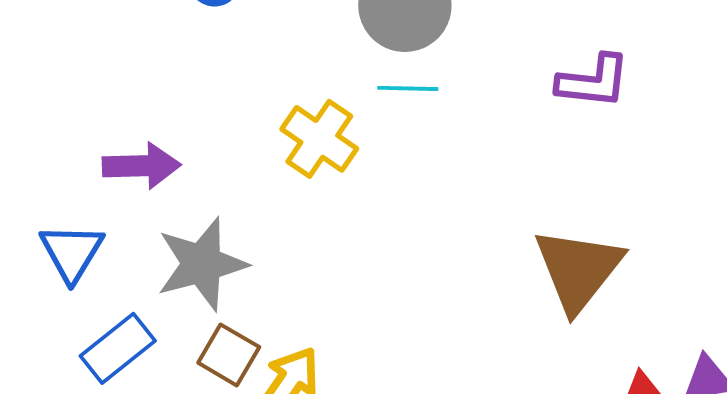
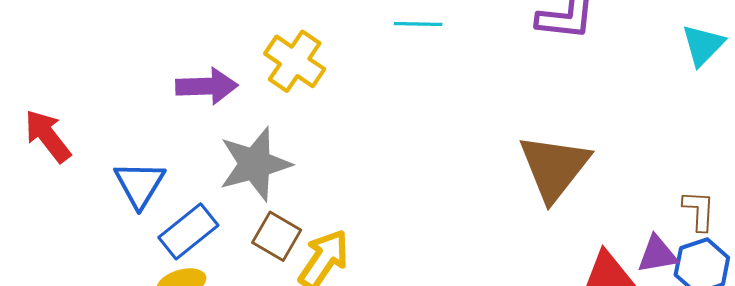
yellow cross: (319, 139) -> (295, 61), moved
blue triangle: (72, 252) -> (140, 184), moved

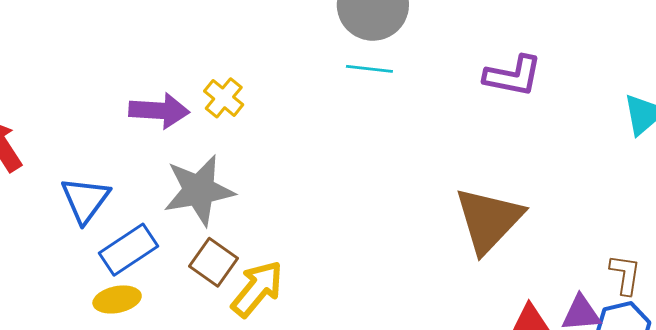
yellow cross: (295, 61) -> (224, 98), moved, size x0.7

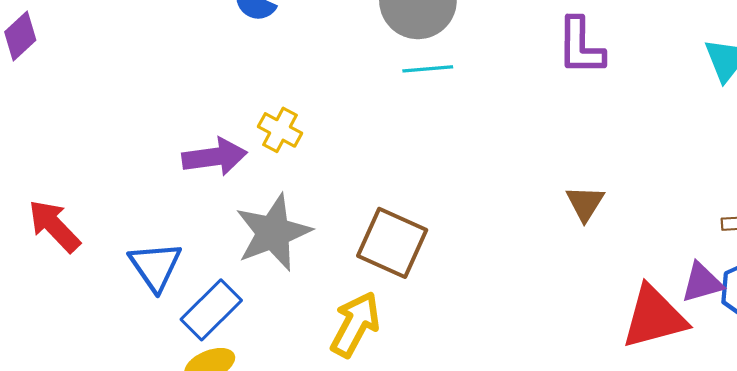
purple L-shape: (513, 76) -> (581, 46), turned 90
brown triangle: (489, 220) -> (585, 203), size x0.5
brown square: (214, 262) -> (392, 243), moved, size x1.4

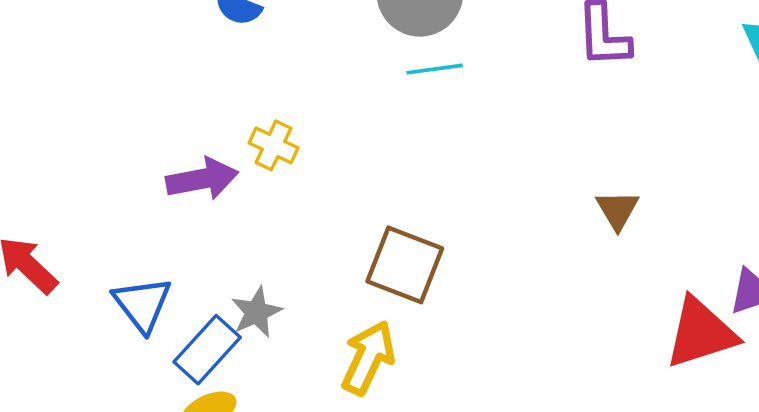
gray star: (273, 233) -> (256, 312), moved, size x0.6

